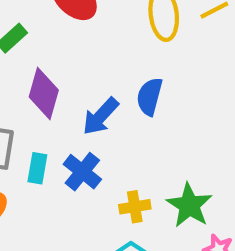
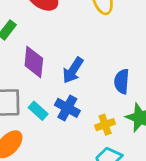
blue semicircle: (150, 97) -> (122, 81), moved
cyan rectangle: (37, 168) -> (38, 111), turned -48

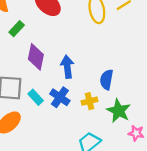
blue arrow: (73, 70) -> (67, 67), turned 135
yellow cross: (105, 125) -> (90, 101), moved

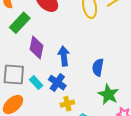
green rectangle: (17, 29) -> (20, 23), size x1.5
yellow cross: (90, 101) -> (67, 104), moved

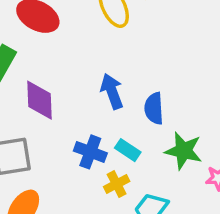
blue arrow: (64, 56) -> (112, 91), moved
cyan rectangle: (36, 83) -> (128, 150), moved

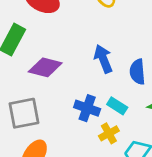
purple diamond: (40, 100) -> (45, 67), turned -72

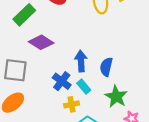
blue arrow: (103, 59) -> (81, 61), moved

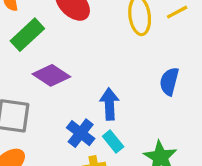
blue semicircle: (106, 67) -> (169, 81), moved

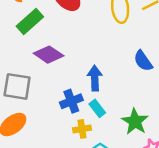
blue semicircle: (169, 81) -> (143, 61), turned -50
blue cross: (81, 133) -> (71, 101), turned 30

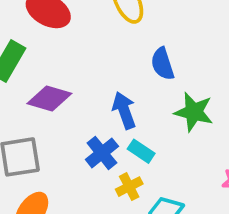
blue semicircle: (143, 61) -> (163, 64), moved, turned 35
green star: (135, 121) -> (194, 112), moved

